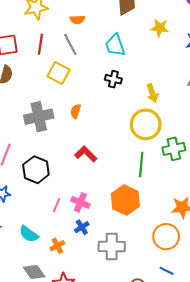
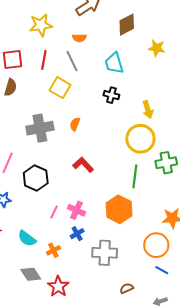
blue line: (167, 271) -> (162, 270), moved

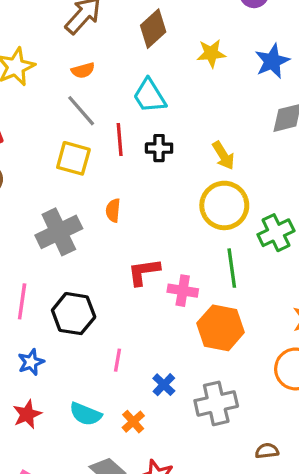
red line: (44, 60) -> (120, 139), moved
red L-shape: (83, 165) -> (144, 272), turned -40
pink cross: (76, 210) -> (183, 291), moved
brown semicircle: (127, 288) -> (267, 451), turned 32

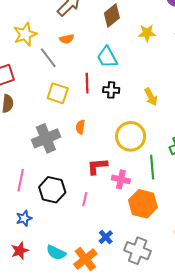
gray line: (81, 111) -> (48, 58), moved
yellow circle: (224, 205) -> (131, 136), moved
pink line: (118, 360) -> (85, 199), moved
gray cross: (216, 403) -> (138, 251), turned 30
orange cross: (133, 422) -> (85, 259), size x1.6

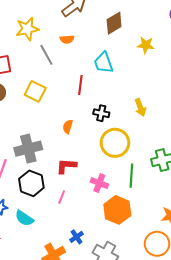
black cross: (111, 90) -> (101, 113), moved
yellow square: (58, 93) -> (35, 91), moved
gray cross: (46, 138) -> (28, 149), moved
red L-shape: (97, 166) -> (66, 166), moved
cyan semicircle: (56, 253) -> (24, 218), moved

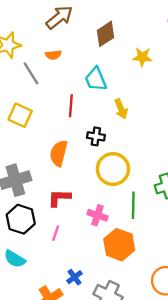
yellow arrow: (140, 107) -> (121, 109), moved
orange semicircle: (68, 127) -> (59, 153), size x1.6

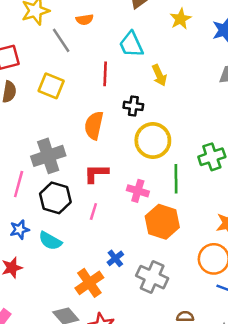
yellow star: (142, 57) -> (181, 19), turned -30

